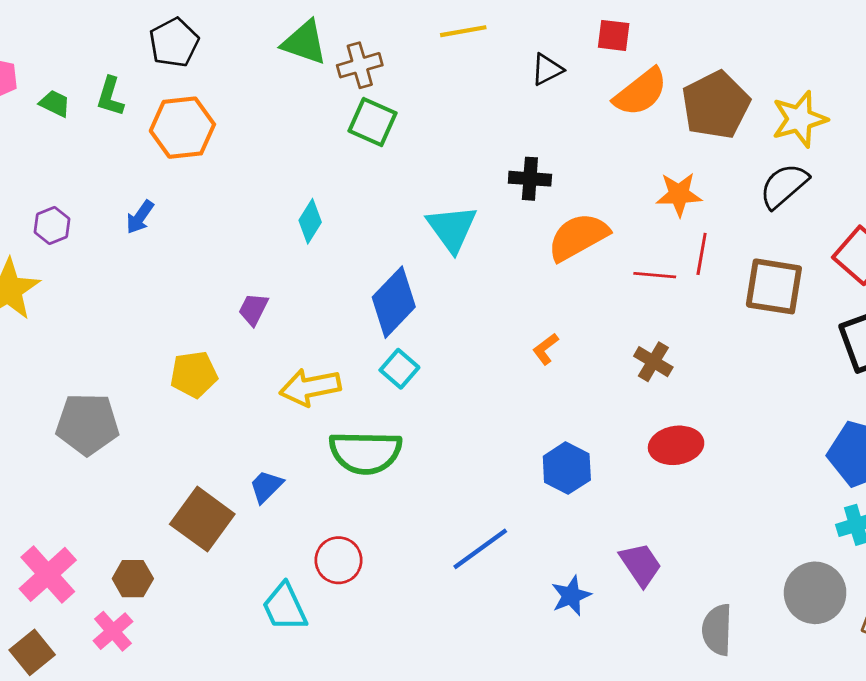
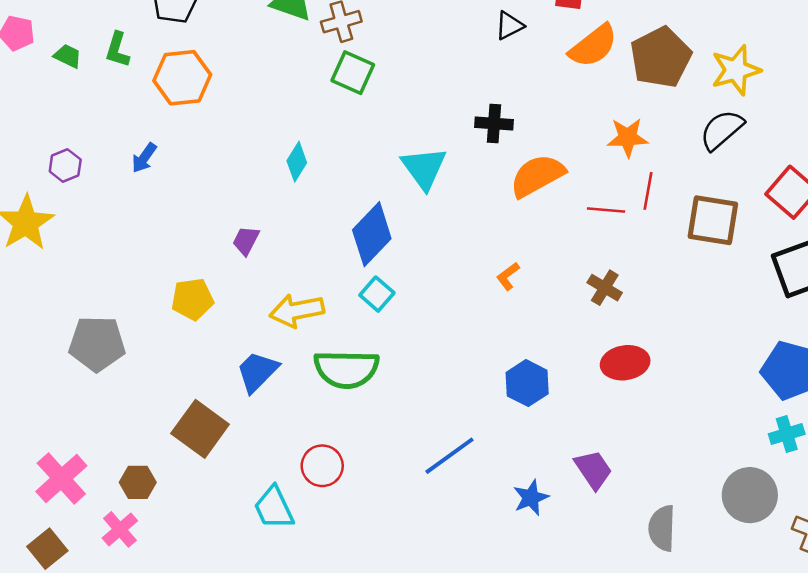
blue trapezoid: (266, 486) -> (257, 372), moved, size x1.4

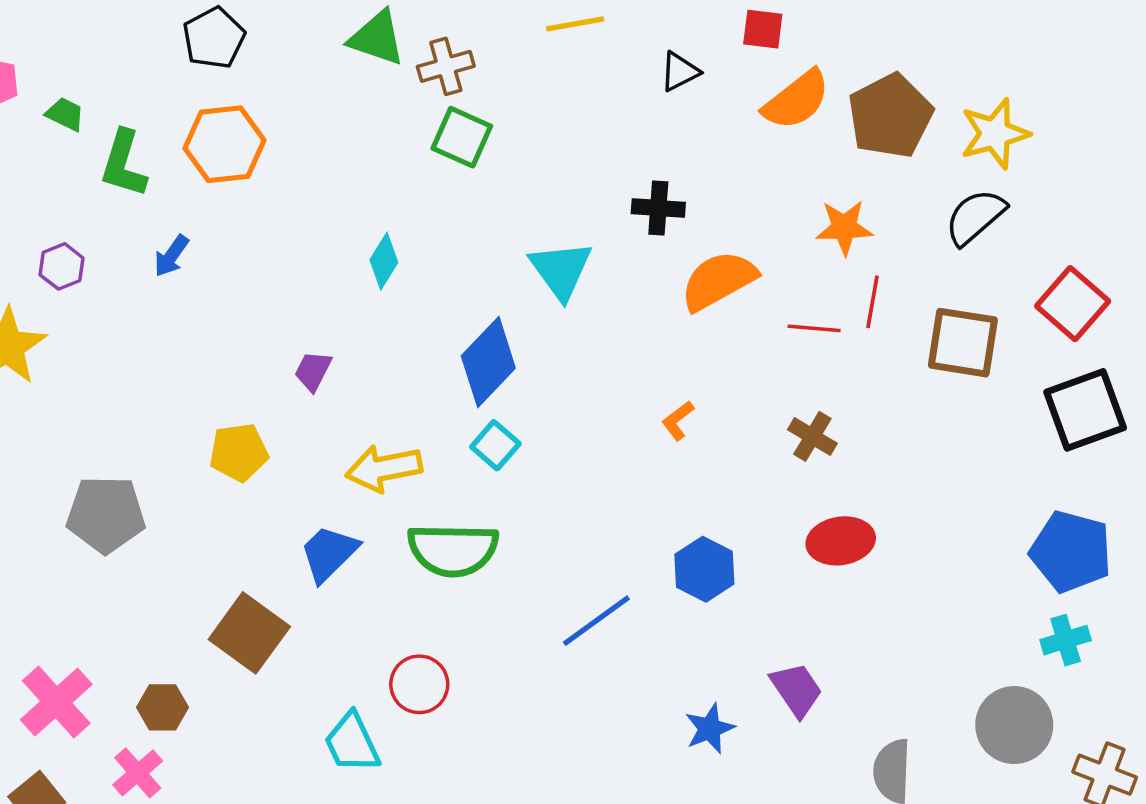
green L-shape: (117, 50) -> (124, 164), moved, size x1.4
blue line: (449, 456) -> (596, 621), moved

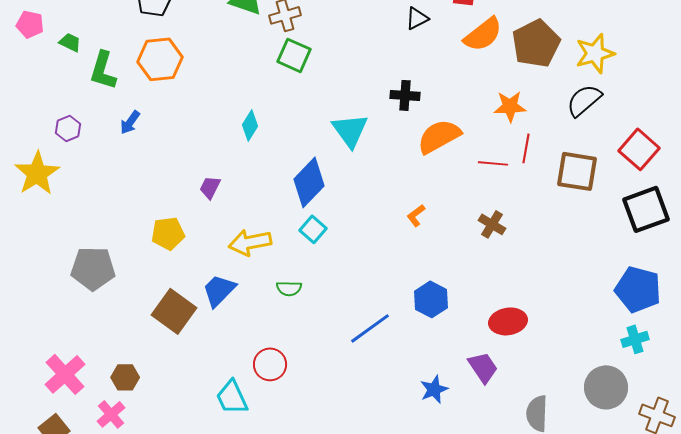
red ellipse: (841, 541) -> (508, 321), moved
green semicircle: (453, 550) -> (289, 288), size x0.5
brown square: (249, 633) -> (174, 311), moved

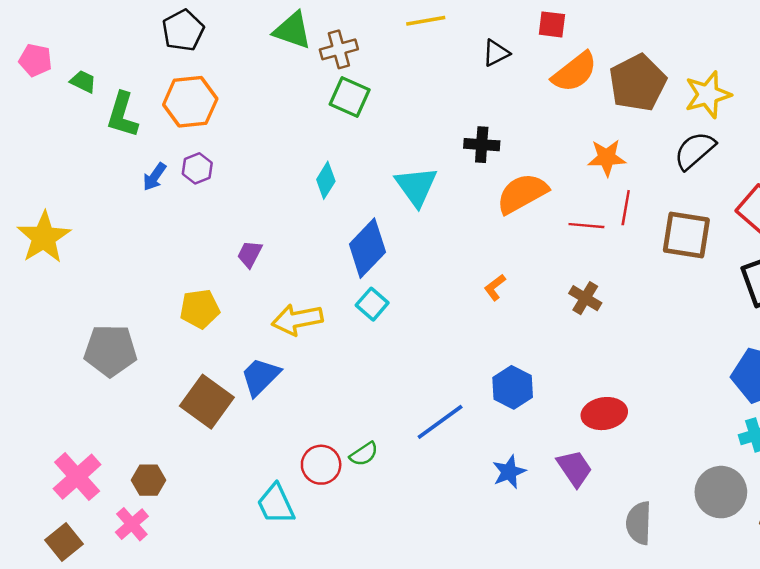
cyan diamond: (250, 125) -> (326, 180), moved
purple hexagon: (68, 128) -> (197, 168), moved
green semicircle: (289, 288) -> (364, 454), moved, turned -35
blue star: (434, 389) -> (509, 472), moved

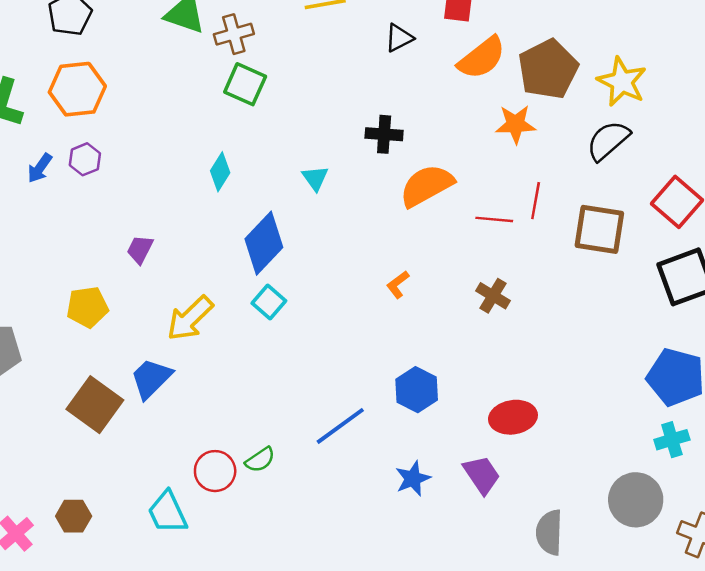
yellow star: (708, 95) -> (622, 82), turned -30
orange star: (607, 158) -> (515, 124), moved
cyan triangle: (416, 186) -> (315, 178), size x0.6
yellow arrow: (297, 320) -> (190, 318), turned -33
brown hexagon: (148, 480) -> (74, 516), moved

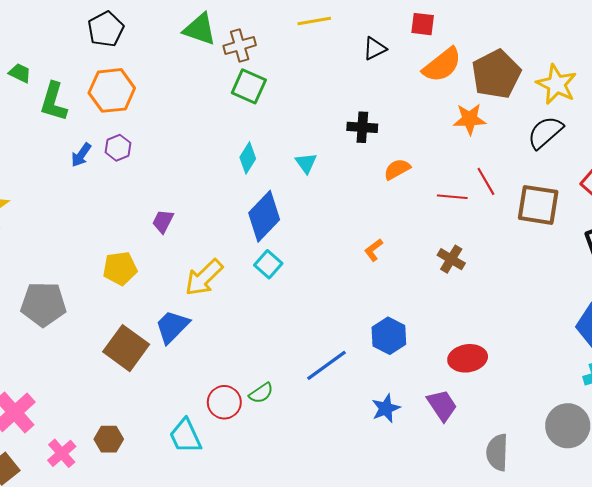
cyan diamond: (220, 172) -> (248, 158), moved
orange semicircle: (427, 186) -> (397, 169), size x0.6
red line: (536, 201) -> (486, 181), turned -40

